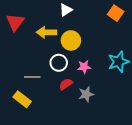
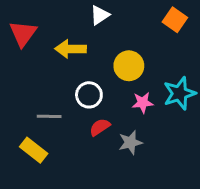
yellow circle: (71, 40) -> (129, 66), moved
pink star: (84, 67) -> (143, 103), moved

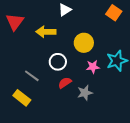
gray line: (49, 116) -> (32, 76), turned 35

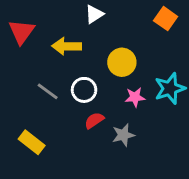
gray line: (32, 76) -> (48, 91), moved

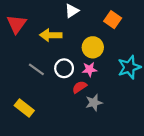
orange square: (166, 19) -> (113, 20), moved
pink star: (135, 97) -> (89, 69), moved
red semicircle: (94, 120) -> (80, 87), moved

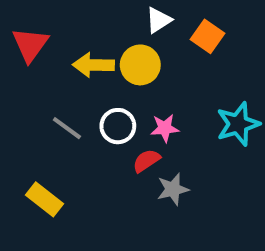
white triangle: (72, 11) -> (159, 20), moved
yellow circle: (93, 47) -> (140, 65), moved

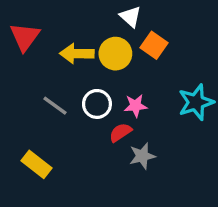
white triangle: (159, 20) -> (131, 17), turned -45
orange square: (207, 36) -> (154, 45), moved

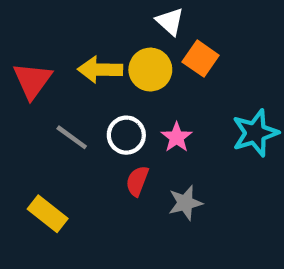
red triangle: (25, 37) -> (32, 80), moved
pink star: (136, 106) -> (177, 137), turned -30
red semicircle: (120, 132) -> (137, 181), moved, turned -35

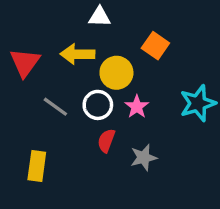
white triangle: (170, 21) -> (100, 17), moved, turned -40
yellow circle: (150, 70) -> (116, 73), moved
yellow rectangle: (48, 214) -> (37, 166), turned 60

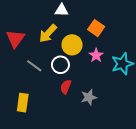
yellow arrow: (77, 54) -> (48, 33), turned -48
pink star: (137, 107) -> (96, 55), moved

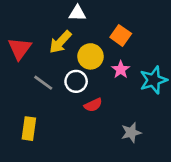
red semicircle: (66, 87) -> (93, 105), moved, turned -136
gray star: (89, 97) -> (131, 133), moved

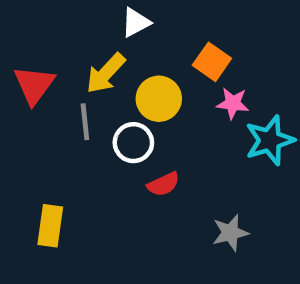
white triangle: (77, 13) -> (136, 23), turned -30
pink star: (121, 70) -> (233, 103), moved, turned -30
gray line: (43, 83) -> (85, 122), moved, turned 48

